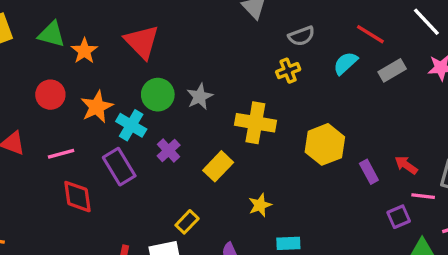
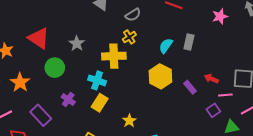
cyan semicircle: (345, 63) -> (166, 46), moved
gray rectangle: (392, 70) -> (189, 42), moved, turned -35
gray star: (200, 97) -> (77, 43), moved
yellow cross: (255, 123) -> (114, 56), moved
cyan cross: (131, 125) -> (97, 80), moved

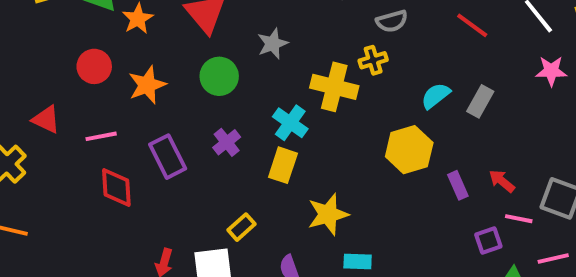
yellow rectangle: (100, 103) -> (283, 165), turned -30
yellow star: (129, 121) -> (328, 214), size x1.5

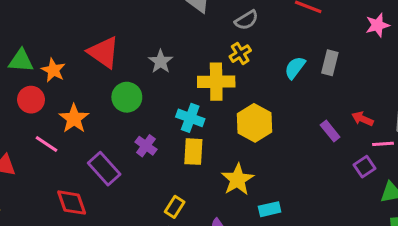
red circle: (94, 66) -> (31, 100), moved
pink line: (101, 136) -> (46, 144), moved, turned 60
yellow hexagon: (409, 150) -> (254, 123), moved

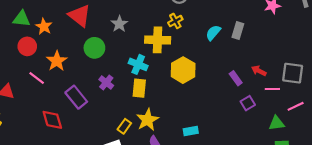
purple square: (364, 167) -> (248, 103), moved
yellow star: (238, 180) -> (148, 120), moved

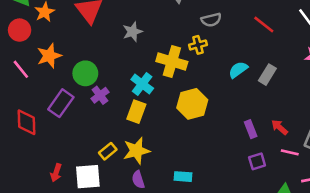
green circle: (94, 48) -> (85, 73), moved
purple rectangle: (76, 97) -> (61, 103), turned 60

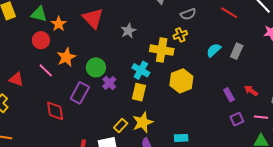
pink line: (290, 152) -> (261, 117), moved

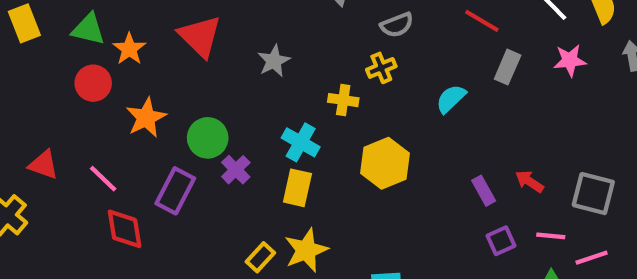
yellow cross: (162, 50) -> (343, 100), size x0.6
gray rectangle: (237, 51) -> (508, 67), moved
pink line: (46, 70) -> (103, 179), moved

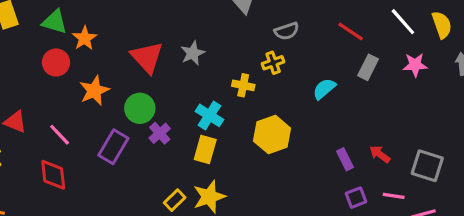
red triangle: (200, 36) -> (147, 57), moved
red diamond: (125, 229) -> (53, 175), moved

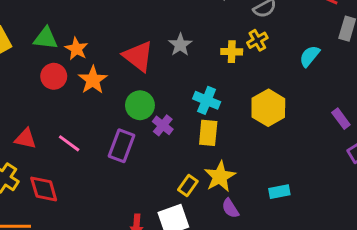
yellow cross: (243, 85) -> (232, 52), moved
orange star: (94, 91) -> (93, 80), moved
red diamond: (53, 175) -> (44, 189), moved

